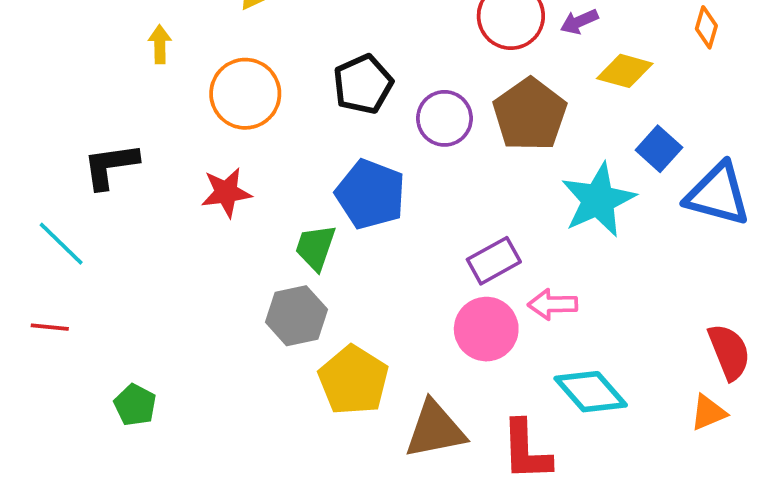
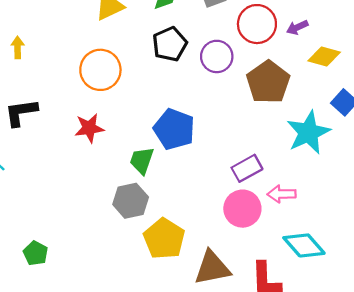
yellow arrow: (160, 44) -> (18, 48), moved
black pentagon: (363, 84) -> (170, 44), moved
purple circle: (444, 118) -> (217, 56), moved

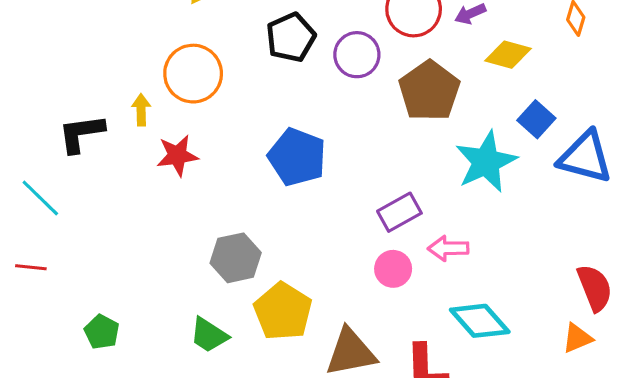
yellow arrow: (18, 48) -> (141, 110), moved
green trapezoid: (142, 160) -> (209, 335), moved, turned -76
pink circle: (242, 209) -> (393, 269), size x0.7

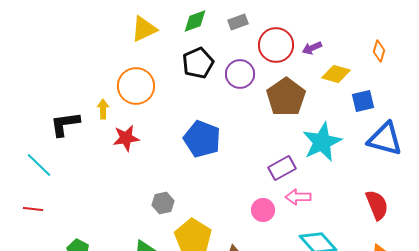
blue square: (536, 119) -> (363, 101), moved, turned 35
purple rectangle: (399, 212) -> (282, 168), moved
gray hexagon: (236, 258) -> (163, 203), size x0.7
red semicircle: (595, 288) -> (377, 205), moved

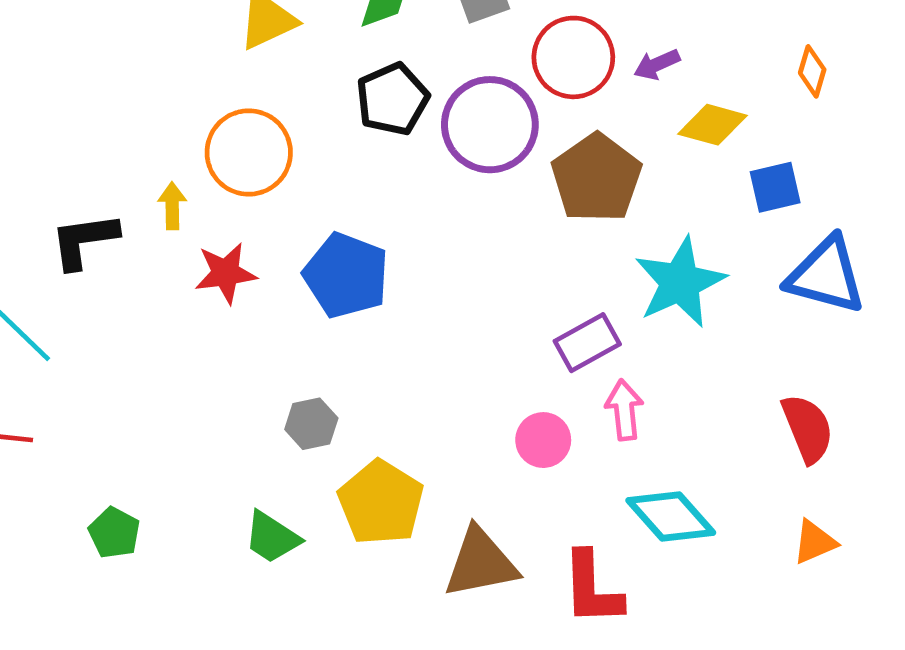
purple circle: (240, 74) -> (490, 125), size x1.4
blue pentagon: (202, 139) -> (346, 275), moved
pink arrow: (298, 197) -> (624, 410), turned 85

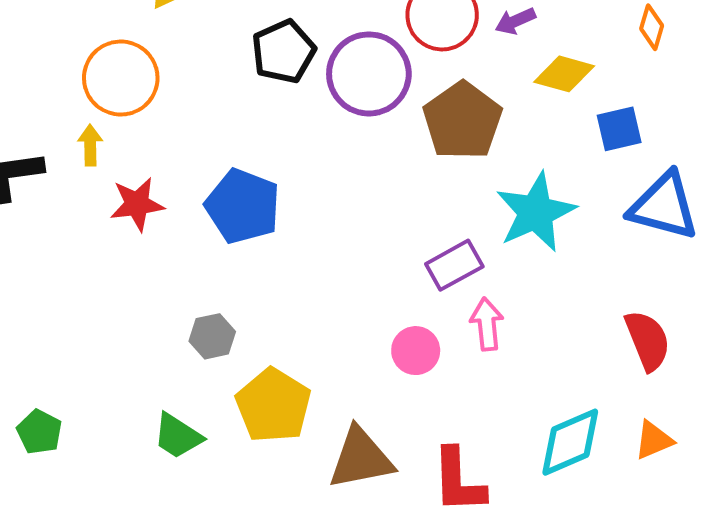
orange circle: (249, 152) -> (121, 78), moved
cyan diamond: (671, 517) -> (570, 442), moved, turned -72

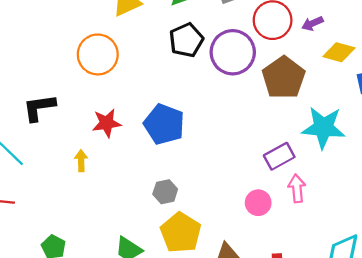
yellow arrow: (90, 145) -> (81, 161), moved
cyan star: (536, 212) -> (323, 127), turned 30
gray hexagon: (212, 336) -> (165, 192), moved

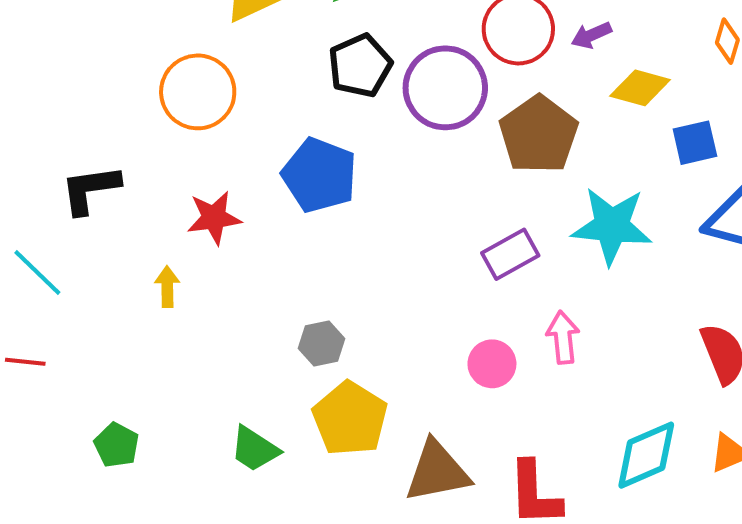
blue pentagon: (164, 124) -> (319, 175), moved
purple rectangle: (279, 156) -> (510, 254), moved

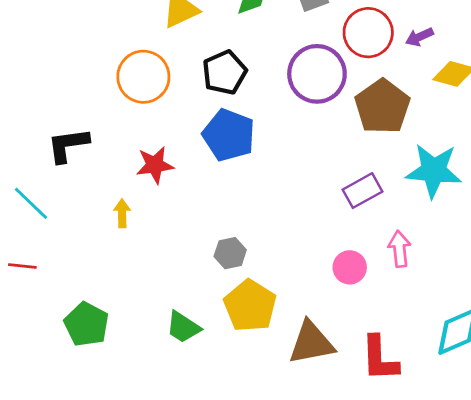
black pentagon: (360, 66) -> (224, 72), moved
green pentagon: (117, 445) -> (86, 324), size x1.4

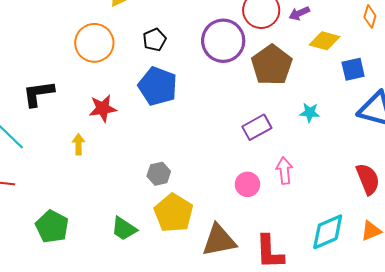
black pentagon: (224, 72) -> (155, 40), size x0.7
cyan star: (434, 171) -> (310, 113), size x0.5

